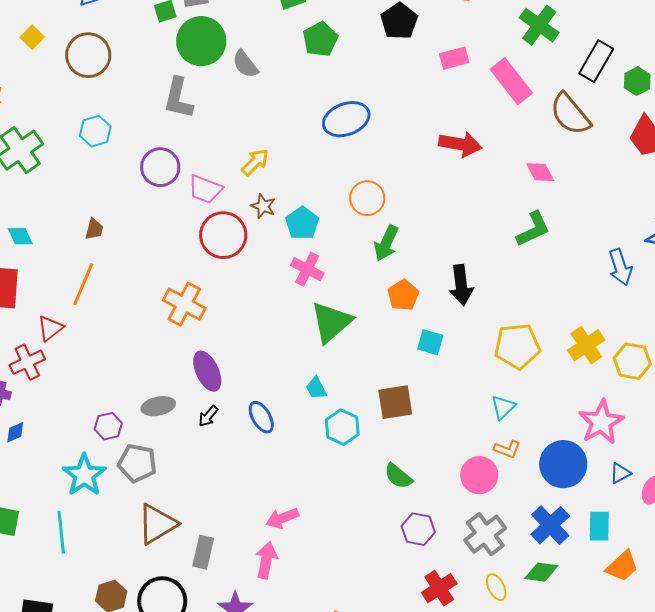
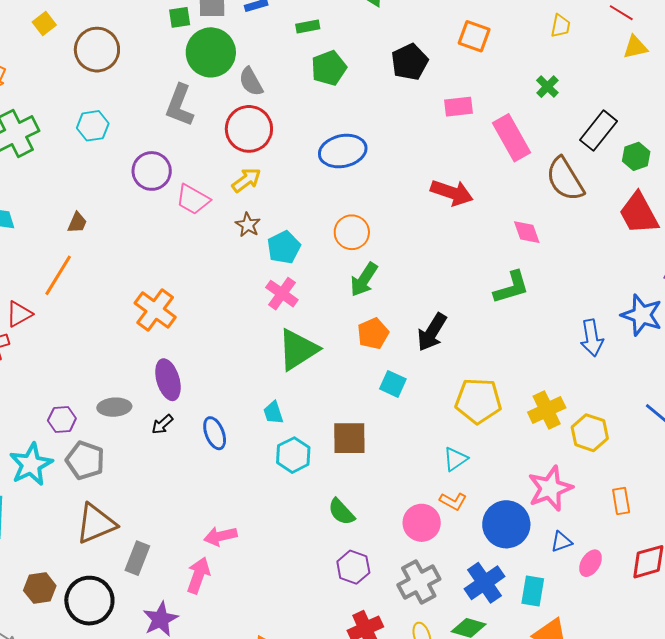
green cross: (539, 25) -> (547, 87), size x0.6
red circle: (223, 235) -> (249, 129), moved
black arrow: (461, 285) -> (432, 332), turned 30

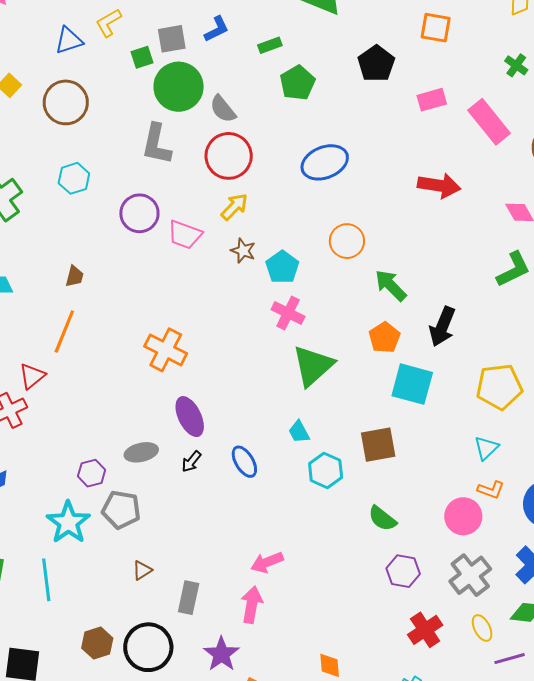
green arrow: (364, 280) -> (391, 285), moved, turned 111
cyan square: (393, 384) -> (412, 384), size x1.6
brown triangle: (96, 524) -> (142, 570), size x0.5

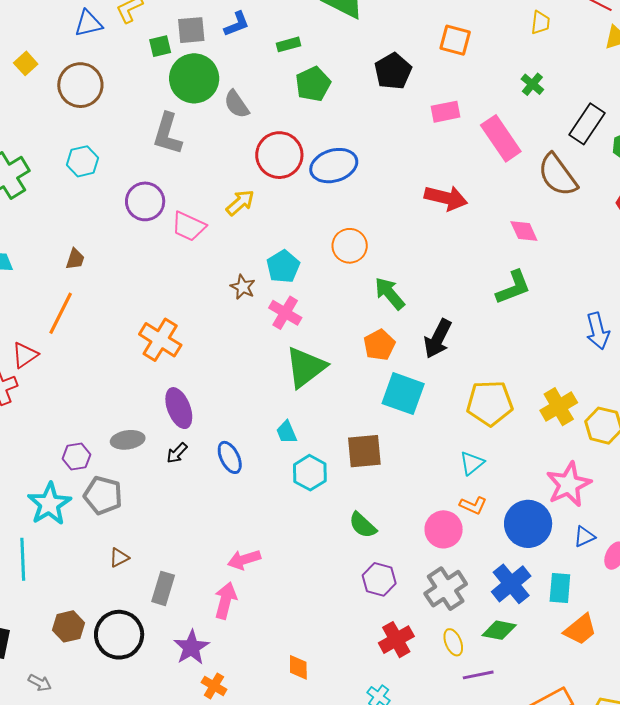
red circle: (229, 156) -> (279, 155), moved
brown star: (243, 251) -> (243, 287), moved

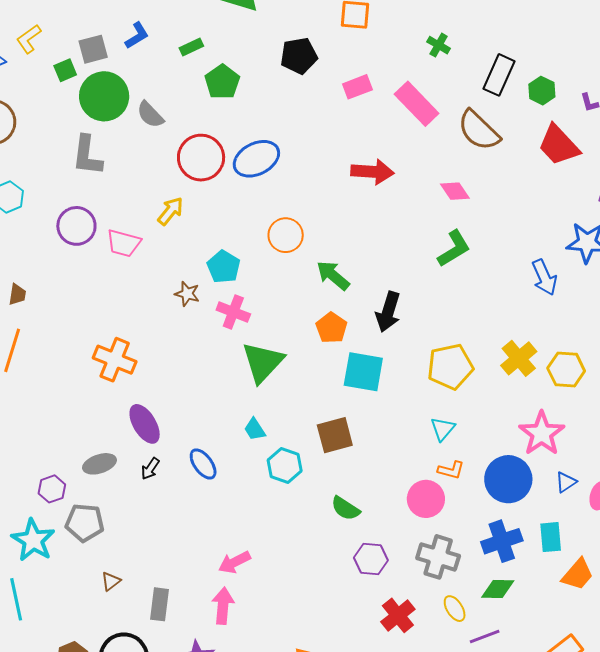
black pentagon: (393, 71) -> (299, 56), turned 30
blue cross: (511, 584) -> (502, 541), turned 30
gray cross: (446, 589) -> (438, 557), turned -30

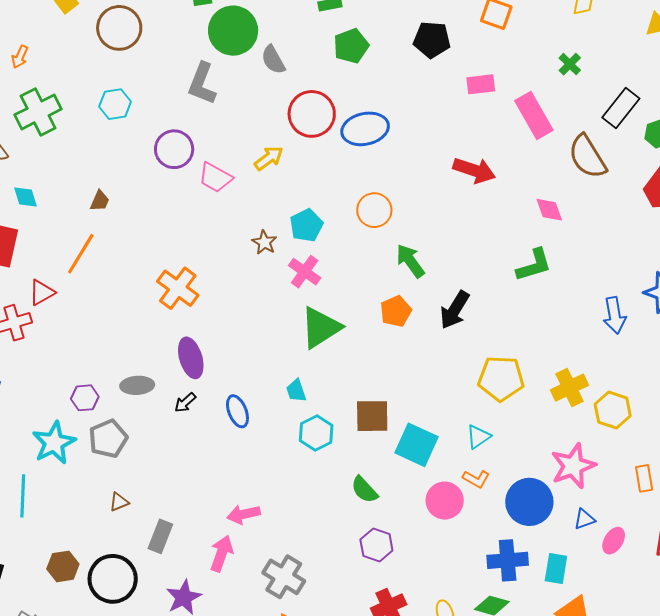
cyan square: (363, 372) -> (416, 445), moved
gray pentagon: (85, 523) -> (108, 439), turned 30
gray cross: (438, 557) -> (284, 577), moved

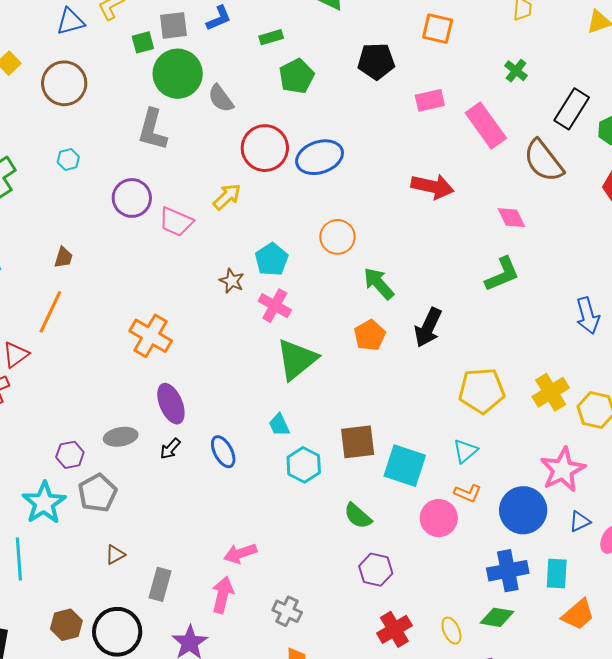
cyan hexagon: (115, 104) -> (68, 160), size x0.7
gray cross: (284, 577) -> (287, 611), size x0.7

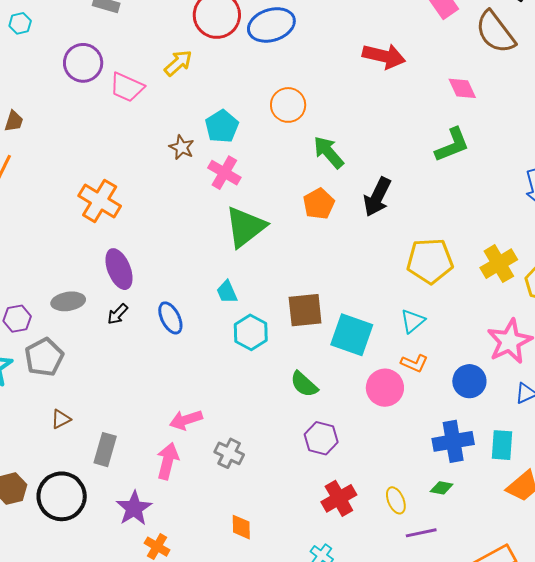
blue circle: (523, 510) -> (469, 381), size x0.7
gray cross: (287, 611) -> (229, 453), moved
green diamond: (497, 617) -> (442, 488), size x0.7

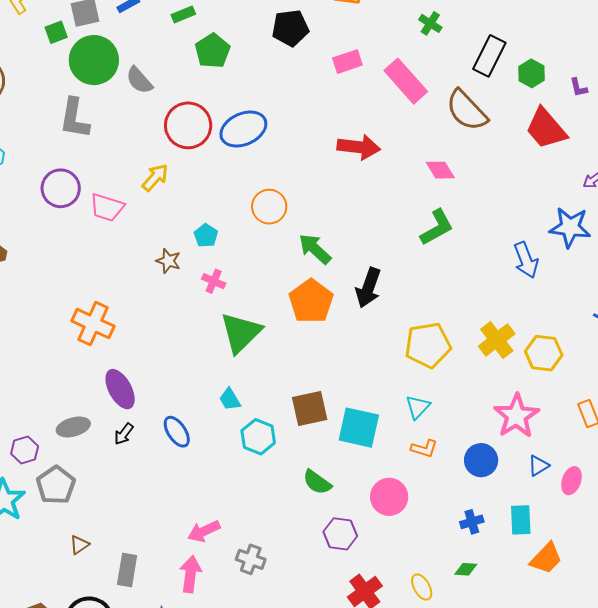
cyan pentagon: (222, 126) -> (206, 236), size x0.7
pink cross: (224, 173) -> (214, 281), size x0.7
orange pentagon: (319, 204) -> (311, 301), size x1.4
pink circle: (385, 388) -> (389, 497), moved
blue cross: (453, 441) -> (472, 522), size x0.6

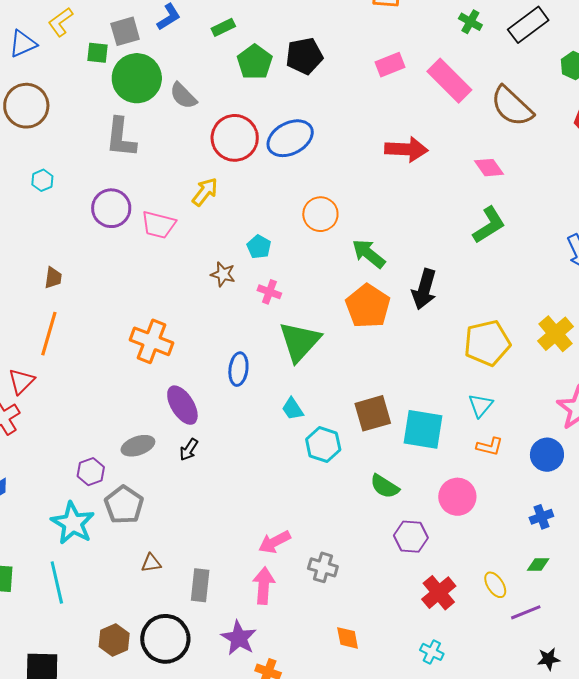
black pentagon: (290, 28) -> (304, 56), moved
green square: (56, 32) -> (97, 53), turned 30
black rectangle: (489, 56) -> (528, 25), moved, turned 30
blue ellipse: (177, 432) -> (238, 369), moved, turned 44
brown triangle: (79, 545) -> (151, 563), turned 30

